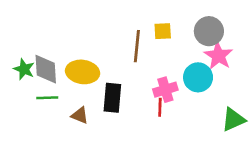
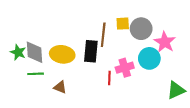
gray circle: (209, 31) -> (141, 29), moved
black rectangle: (112, 98) -> (91, 51), moved
red line: (160, 107) -> (109, 78), moved

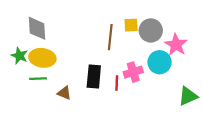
black rectangle: (91, 51) -> (94, 76), moved
gray diamond: (35, 52) -> (37, 28), moved
yellow ellipse: (62, 54) -> (42, 58), moved

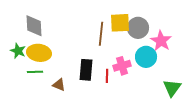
yellow square: (131, 25) -> (120, 23), size x1.5
green triangle: (188, 96) -> (172, 88), turned -30

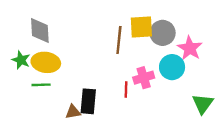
black rectangle: (86, 70) -> (88, 101), moved
brown triangle: (59, 85) -> (73, 112), moved, turned -32

